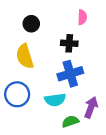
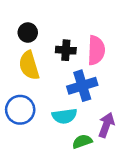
pink semicircle: (82, 17) -> (96, 50), moved, size x1.6
black circle: (31, 24) -> (28, 33), moved
black cross: (69, 43) -> (66, 50), moved

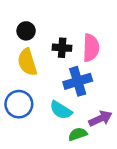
cyan semicircle: (64, 116) -> (61, 110), turned 40
purple arrow: (106, 125) -> (100, 119), turned 45

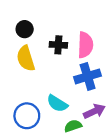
blue cross: (78, 81) -> (88, 76), moved
blue circle: (19, 104) -> (27, 116), moved

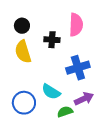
pink semicircle: (85, 45) -> (76, 25), moved

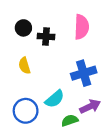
black cross: (52, 40) -> (46, 37), moved
yellow semicircle: (23, 52) -> (24, 66), moved, size x0.7
cyan semicircle: (51, 92) -> (55, 99), turned -72

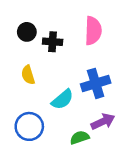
cyan semicircle: (55, 99) -> (62, 99), moved

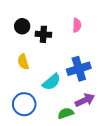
pink semicircle: (93, 31) -> (77, 25), size x0.6

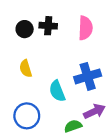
pink semicircle: (77, 25) -> (85, 28), size x1.5
black cross: (43, 34) -> (48, 26), moved
cyan semicircle: (51, 82) -> (57, 91), turned 108

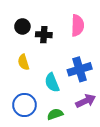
black cross: (48, 26) -> (44, 35), moved
green semicircle: (73, 126) -> (55, 114), moved

